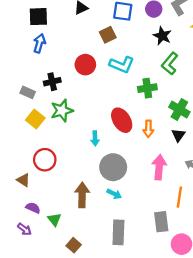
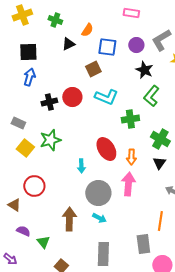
black cross: (52, 82) -> (49, 102), moved
pink arrow: (159, 167) -> (128, 184), moved
purple arrow: (24, 229) -> (10, 259), moved

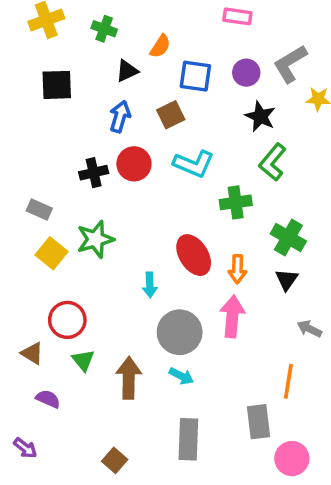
blue arrow: (29, 77) -> (120, 116), moved
green triangle: (43, 242) -> (83, 360), moved

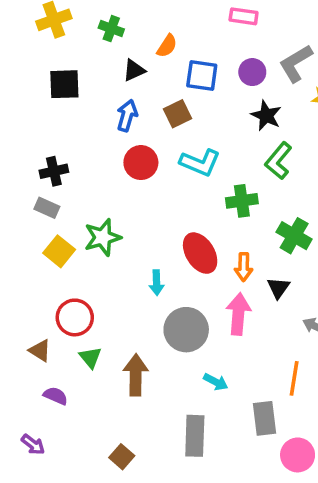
black cross: (94, 173) -> (54, 171), moved
black triangle: (287, 280) -> (278, 288), moved
cyan arrow: (181, 376) -> (216, 382), moved

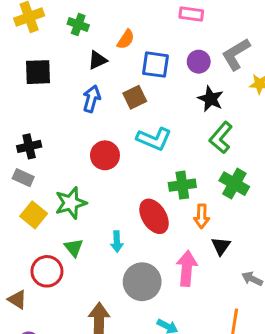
red circle: (141, 163) -> (105, 155), moved
green cross: (242, 201) -> (182, 185), moved
green cross: (294, 236) -> (234, 184), moved
orange arrow: (244, 267) -> (202, 216), moved
green triangle: (90, 357) -> (74, 248), moved

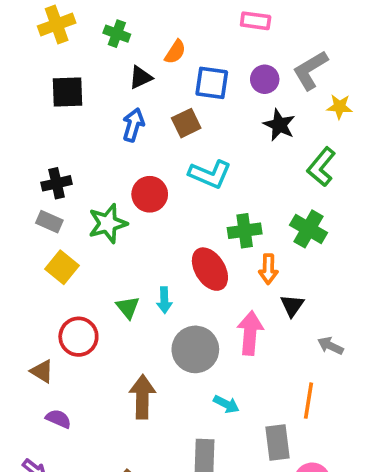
green L-shape: (221, 137) -> (321, 167), moved
green star: (71, 203) -> (108, 223), moved
green triangle: (74, 248) -> (128, 307), moved

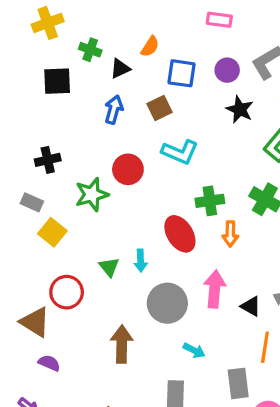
green cross: (117, 34) -> (90, 50), moved
gray rectangle: (49, 222) -> (32, 202), moved
black triangle: (292, 306) -> (251, 306), moved, turned -35
brown triangle: (42, 371) -> (35, 322), size x1.5

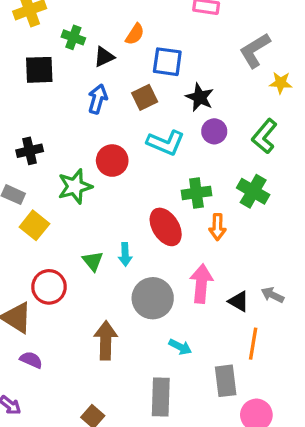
purple circle: (227, 70) -> (214, 131), moved
black star: (240, 110) -> (200, 97), moved

